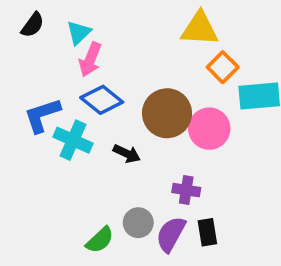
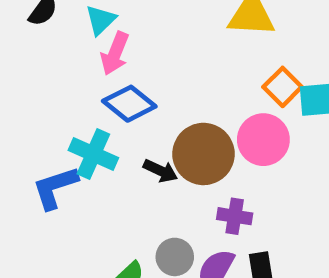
orange square: (223, 67) -> (283, 87), moved
brown circle: (167, 113) -> (203, 154), moved
blue L-shape: (42, 115) -> (55, 188), moved

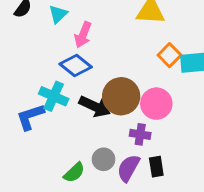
pink arrow: (115, 53) -> (83, 35), moved
pink circle: (263, 140) -> (156, 104), moved
black arrow: (160, 171) -> (95, 107), size x1.5

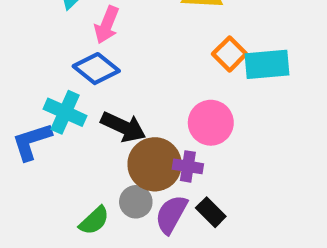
brown circle: (121, 96) -> (155, 164), moved
black rectangle: (156, 167) -> (211, 212), turned -36

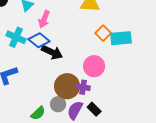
cyan cross: (65, 112) -> (16, 37), moved
black arrow: (123, 127) -> (52, 52), moved

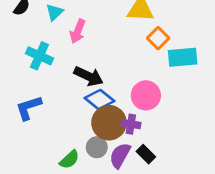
orange square: (103, 33) -> (158, 38), moved
blue diamond: (39, 40) -> (99, 100), moved

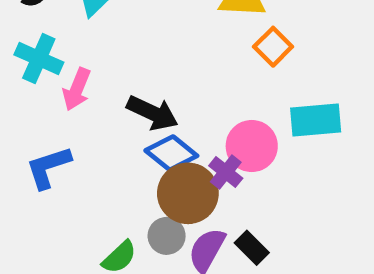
pink arrow: (78, 31) -> (77, 89), moved
cyan cross: (39, 56) -> (39, 59), moved
cyan rectangle: (183, 57) -> (316, 120), moved
purple cross: (131, 124) -> (226, 172), moved, turned 30

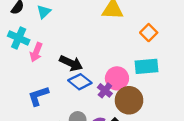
orange square: (273, 47) -> (149, 33), moved
blue L-shape: (48, 167) -> (38, 96), moved
brown circle: (188, 193) -> (129, 100), moved

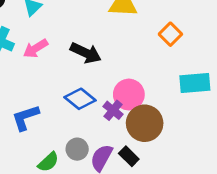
pink arrow: (36, 52) -> (35, 49), moved, turned 36
black arrow: (71, 63) -> (86, 53), moved
cyan rectangle: (146, 66) -> (195, 83), moved

